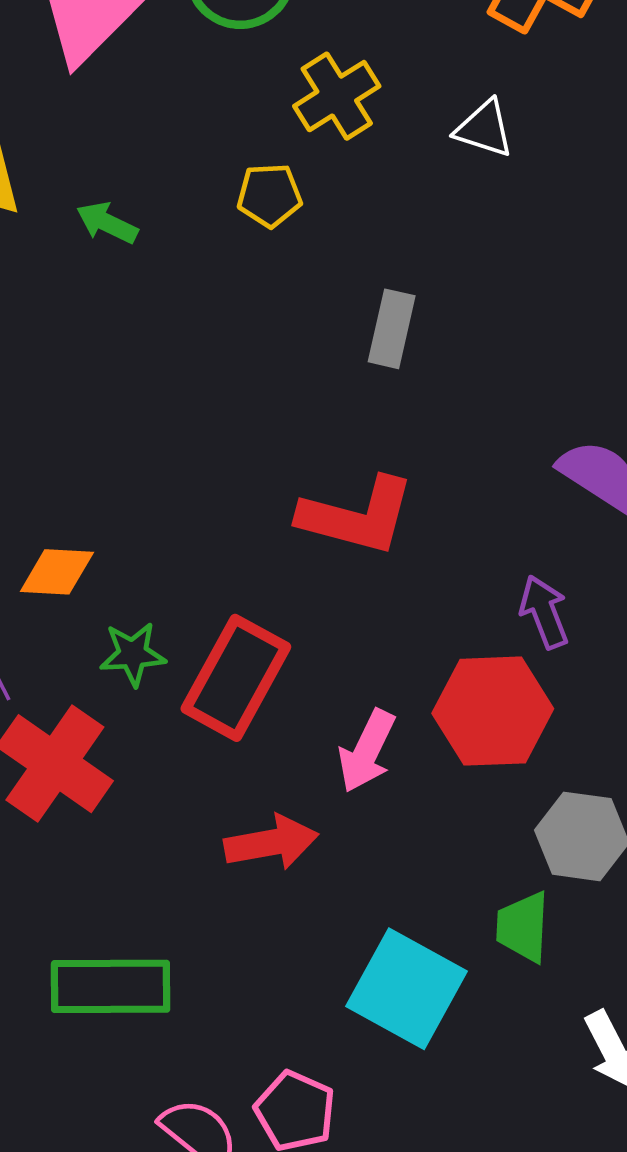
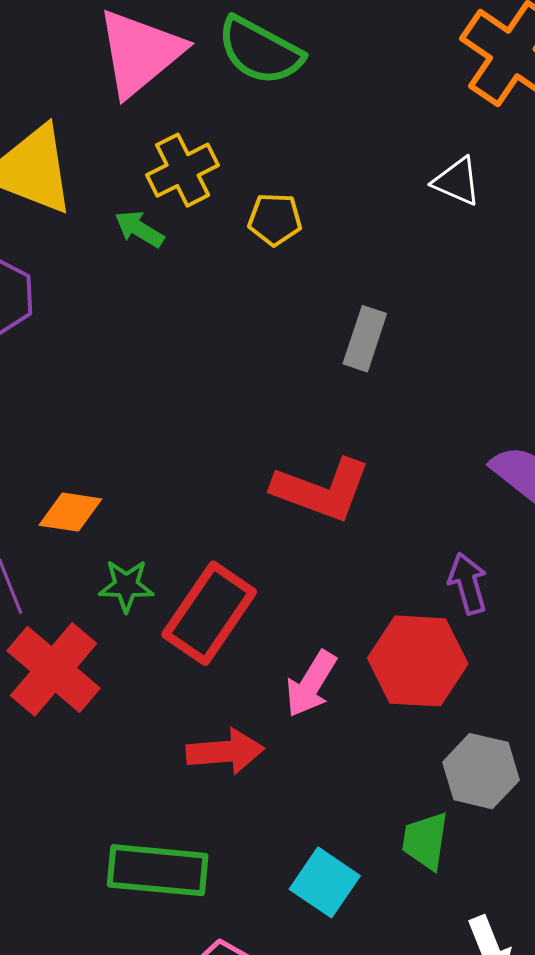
yellow cross: (337, 96) -> (183, 170), moved
green rectangle: (111, 986) -> (158, 870), moved
cyan square: (407, 989) -> (325, 882), size x0.7

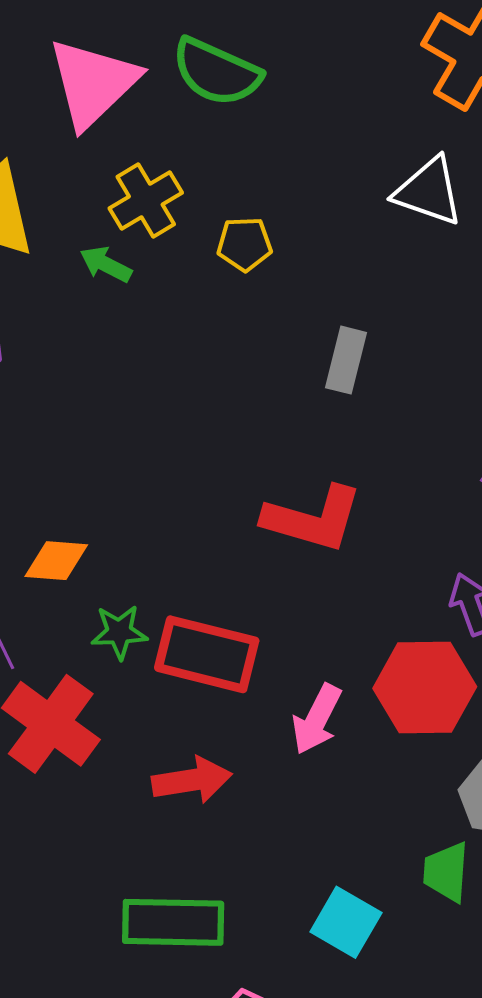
white triangle: (457, 181) -> (429, 191), size x1.4
red rectangle: (209, 613) -> (207, 654), turned 74
red arrow: (225, 752) -> (192, 780), moved

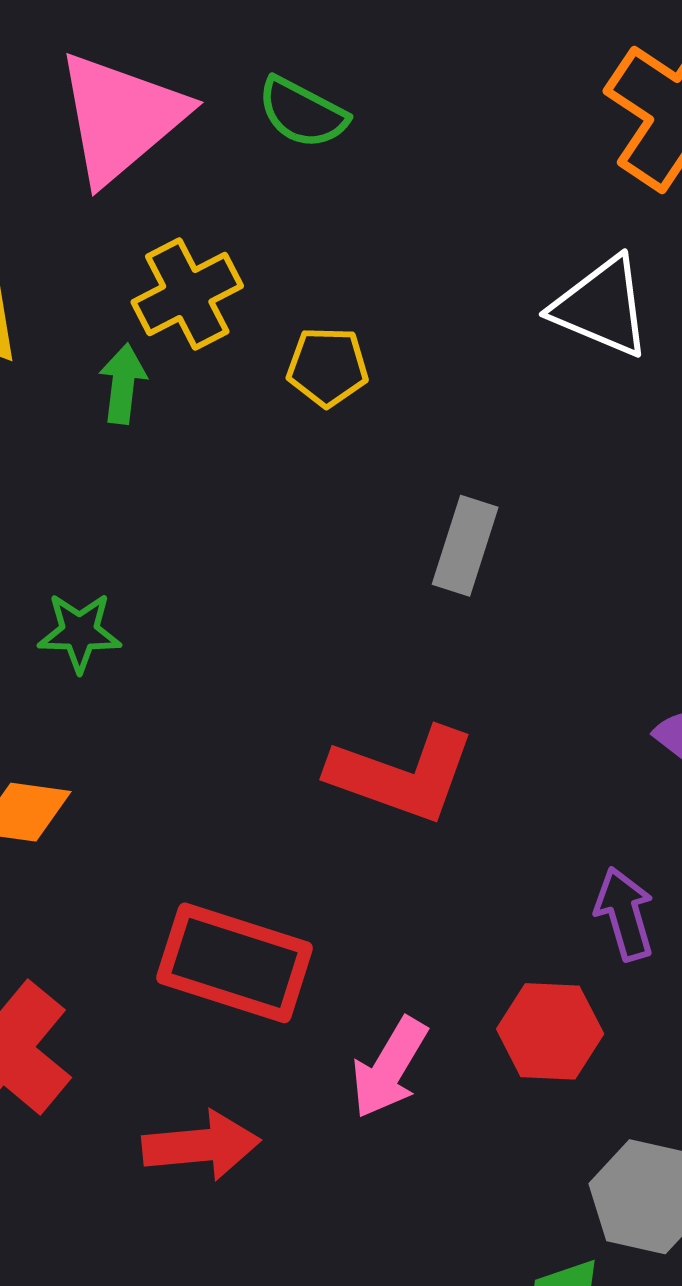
green semicircle: (216, 72) -> (302, 113), size x0.7
green arrow: (106, 264) -> (123, 384), turned 66
green star: (119, 632) -> (79, 632), moved
red hexagon: (425, 688) -> (550, 1031), size x0.7

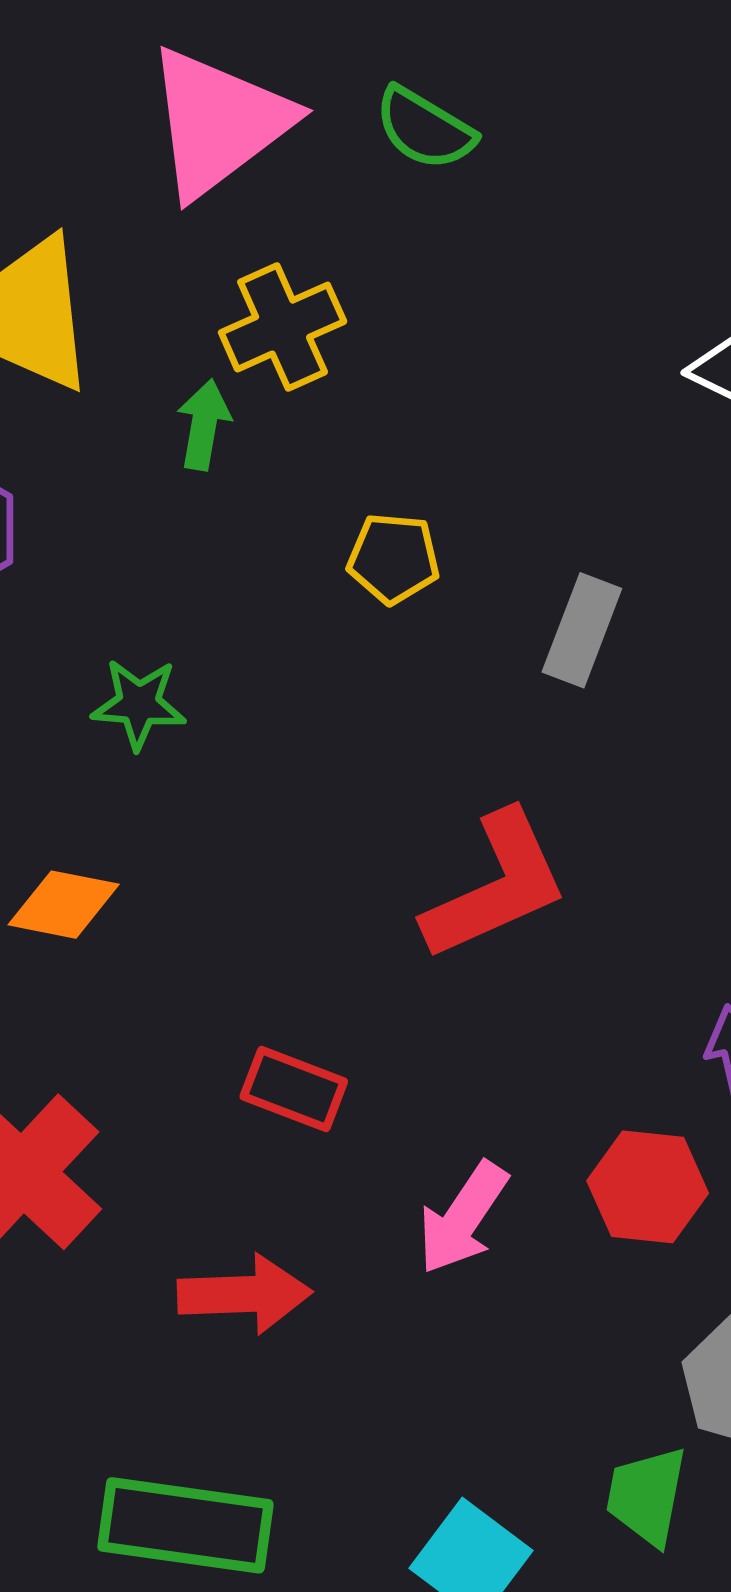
yellow pentagon: (328, 367) -> (393, 558), moved
red L-shape: (402, 775) -> (496, 886), turned -47
red rectangle: (235, 963) -> (294, 1089), size x0.6

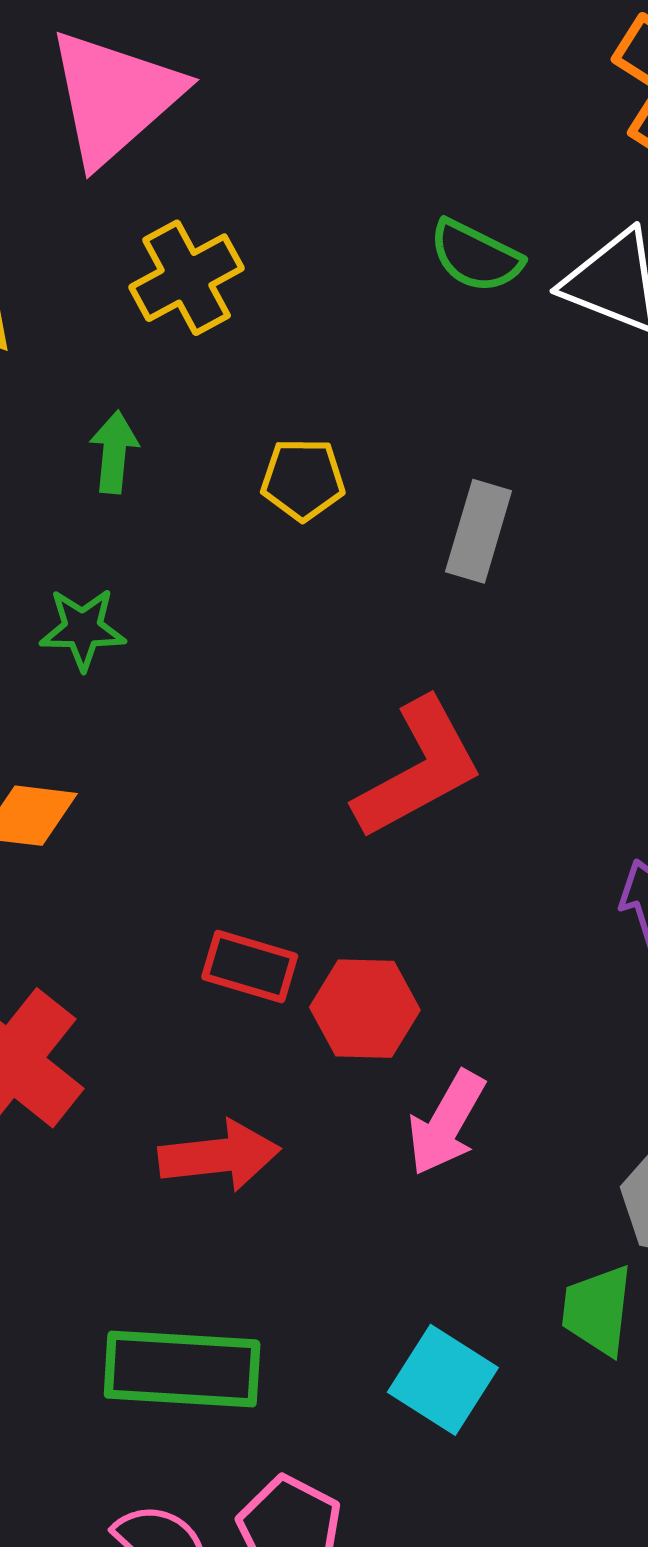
green semicircle: (425, 129) -> (476, 256), moved
green arrow: (204, 425) -> (114, 452), moved
red hexagon: (648, 1187) -> (365, 1009), moved
pink arrow: (463, 1218) -> (446, 1123), moved

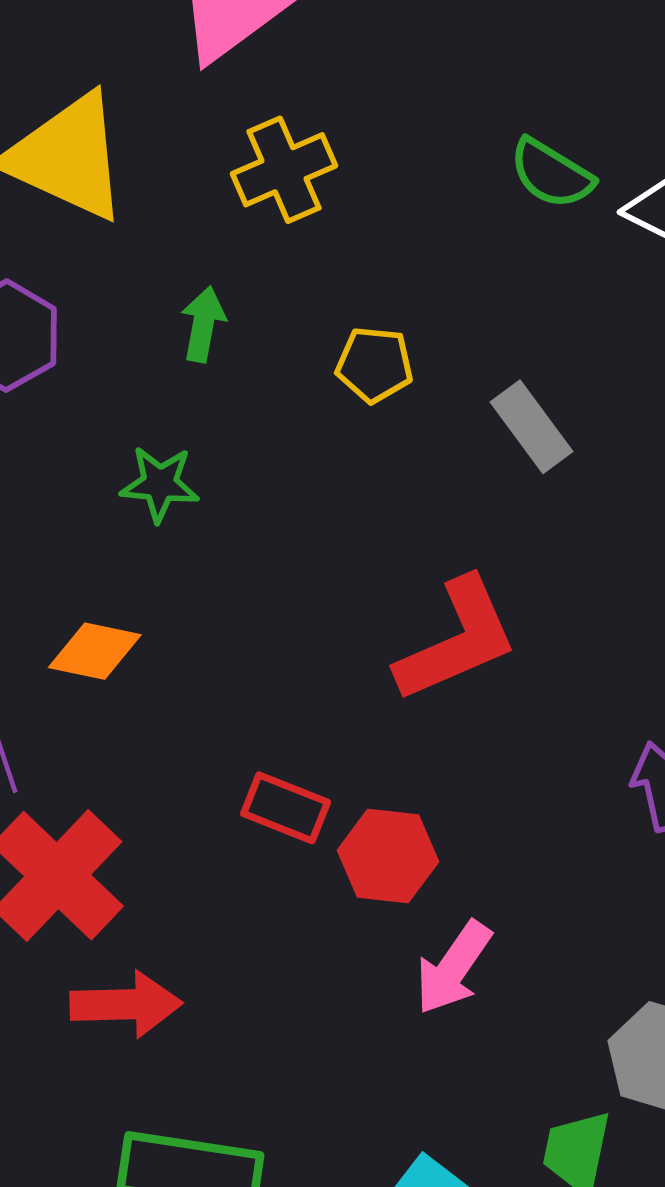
gray rectangle: (479, 531) -> (532, 427), turned -58
red arrow: (219, 1156) -> (126, 1004), moved

